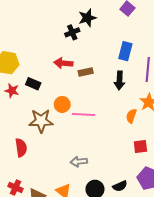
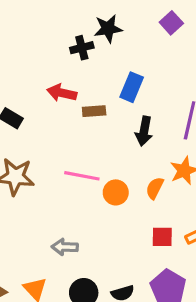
blue rectangle: (125, 51) -> (132, 87), moved
orange circle: (62, 104) -> (116, 192), moved

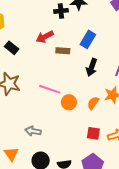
red arrow: (62, 93) -> (45, 37), turned -48

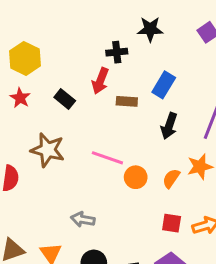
black cross: (61, 11) -> (117, 52), moved
red arrow: (45, 37) -> (100, 81), turned -42
black rectangle: (12, 48) -> (65, 99), moved

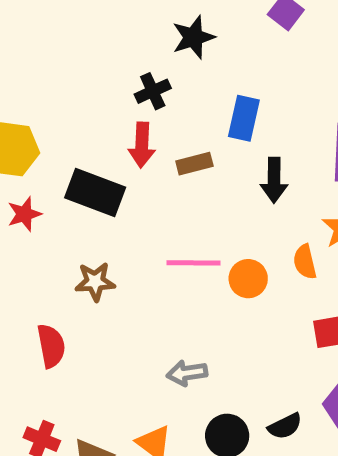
red star: (20, 98) -> (24, 214), turned -30
black rectangle: (65, 99) -> (95, 192), size x1.6
brown star: (48, 150) -> (95, 282), size x0.7
orange semicircle: (171, 178) -> (305, 262), turned -30

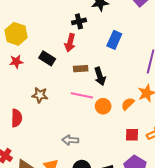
brown rectangle: (194, 164) -> (81, 69), moved
black arrow: (274, 180) -> (100, 76), moved, turned -30
black rectangle: (95, 192) -> (47, 58), size x0.7
orange semicircle: (305, 262) -> (128, 104), turned 48

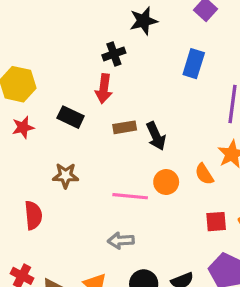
blue rectangle: (114, 40) -> (194, 64), moved
pink line: (82, 95) -> (130, 196), moved
orange semicircle: (128, 104) -> (204, 174), turned -72

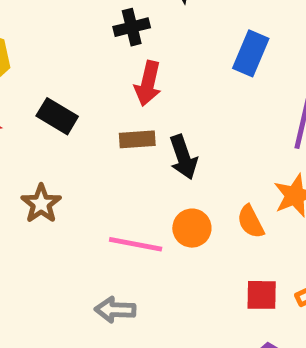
red arrow: (104, 89) -> (148, 83), moved
brown star: (66, 176) -> (41, 204), turned 30

